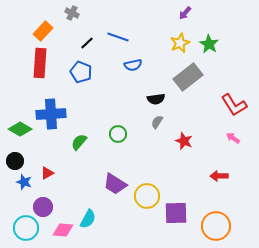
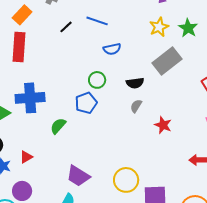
blue pentagon: (81, 72) -> (86, 103), moved, turned 30
green circle: (118, 134) -> (97, 80), moved
purple trapezoid: (115, 184) -> (78, 176), moved

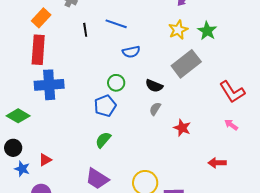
black line: (66, 27) -> (85, 30), turned -56
black semicircle: (135, 83) -> (154, 86), turned 30
blue cross: (30, 98) -> (49, 85), moved
green semicircle: (58, 126) -> (103, 140), moved

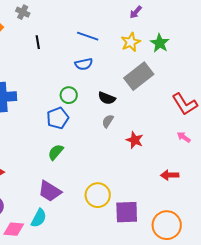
blue line: (116, 24) -> (88, 36), moved

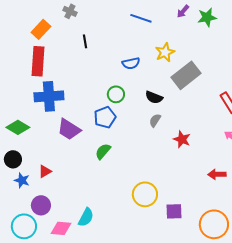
blue line: (88, 36) -> (141, 18), moved
yellow star: (131, 42) -> (165, 52), moved
green star: (160, 43) -> (207, 17), moved, turned 30
purple trapezoid: (50, 191) -> (69, 129), moved
purple square: (127, 212) -> (174, 211), size x0.7

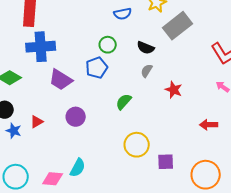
green semicircle: (103, 151) -> (124, 102), moved
purple circle: (41, 205) -> (76, 117), moved

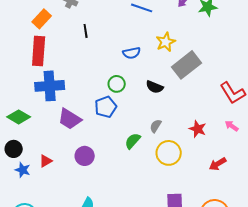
gray semicircle: (147, 71) -> (156, 126), moved
red star: (174, 90) -> (198, 129), moved
red arrow: (209, 125) -> (218, 164), turned -30
yellow circle: (137, 145) -> (169, 153), moved

